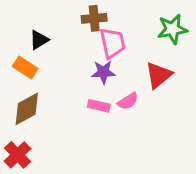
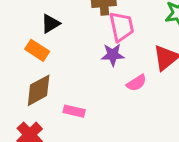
pink rectangle: (99, 106) -> (74, 111), moved

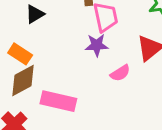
orange rectangle: (37, 50) -> (20, 54), moved
pink rectangle: (74, 111) -> (58, 101), size x1.6

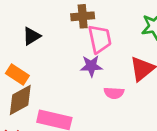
pink semicircle: (120, 73) -> (114, 93), turned 36

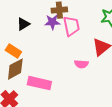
purple star: (91, 66) -> (52, 22), moved

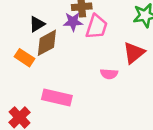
pink trapezoid: (71, 26) -> (97, 27), turned 30
brown diamond: (15, 69) -> (47, 43), moved

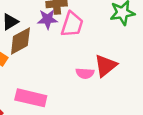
red triangle: (134, 53) -> (106, 66), moved

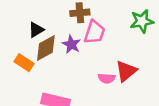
purple star: (48, 19) -> (71, 44), moved, turned 30

